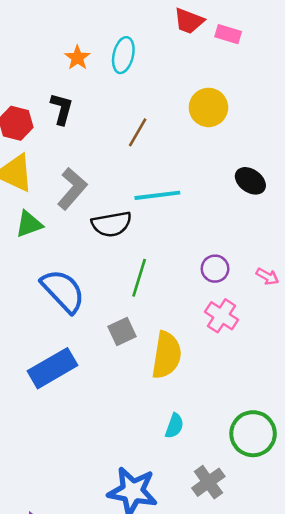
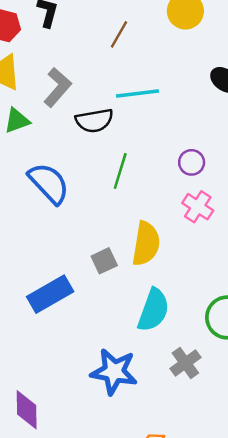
gray square: (122, 332) -> (104, 261), moved
blue rectangle: (53, 368) -> (50, 294), moved
cyan semicircle: (174, 426) -> (153, 310), size x1.8

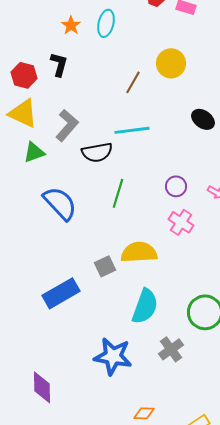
brown line: (119, 34) -> (133, 82), moved
yellow semicircle: (146, 244) -> (139, 252), turned -102

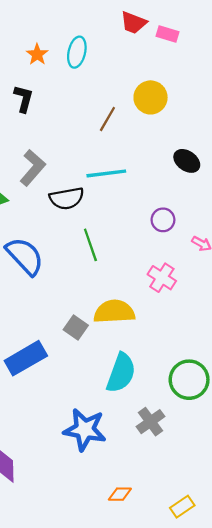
purple circle: (176, 186) -> (163, 220), moved
green line: (118, 193) -> (90, 245), turned -36
gray square: (105, 266) -> (76, 328), turned -30

